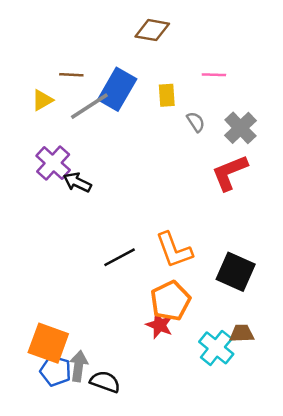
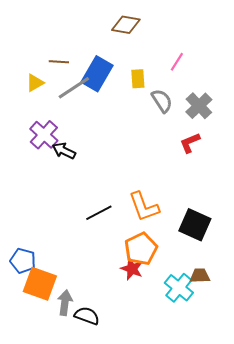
pink line: (214, 75) -> (177, 62), turned -60
gray semicircle: (196, 122) -> (162, 101), size x1.4
red L-shape: (230, 173) -> (190, 143), size x0.7
blue pentagon: (56, 371) -> (23, 261), moved

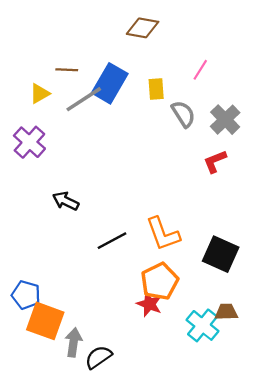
purple cross: (44, 135) -> (29, 142), moved
black arrow: (64, 151) -> (66, 201), moved
black semicircle: (87, 316) -> (98, 357), turned -55

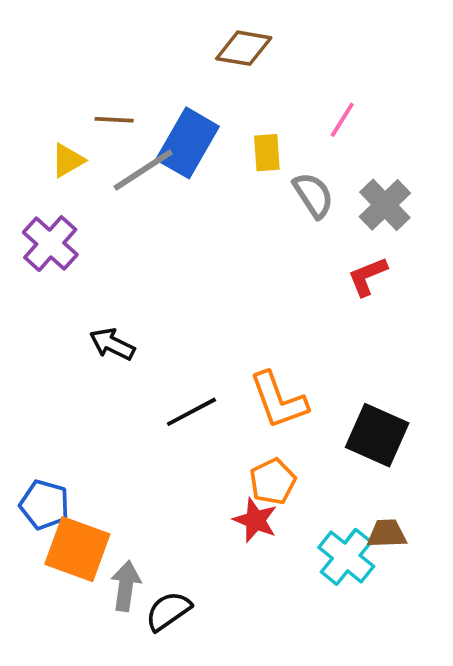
orange pentagon: (160, 281) -> (273, 481), size x0.7

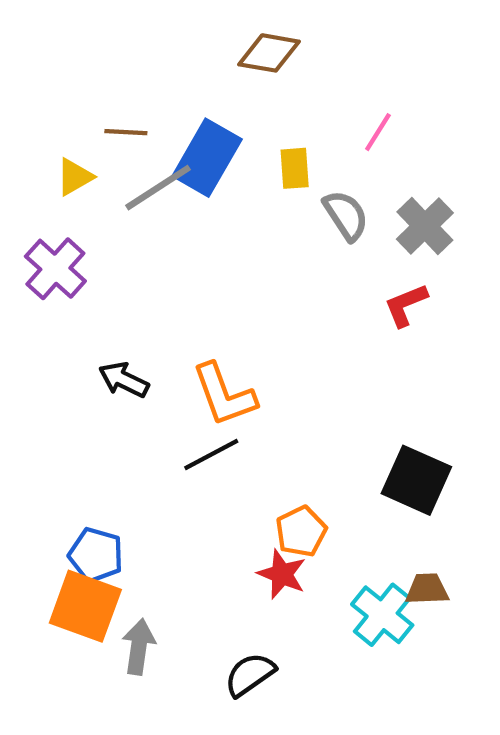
orange L-shape: (279, 400) -> (224, 395), moved
blue pentagon: (44, 505) -> (96, 555), moved
black semicircle: (168, 611) -> (250, 675), moved

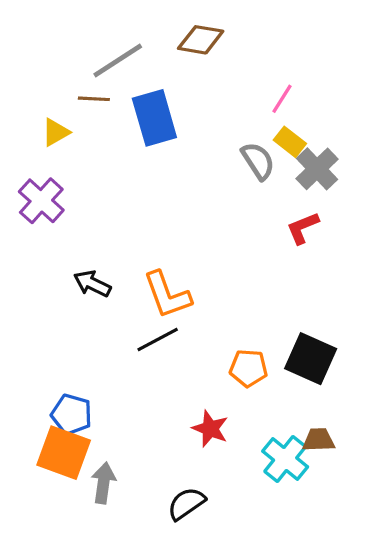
blue rectangle: (207, 158) -> (154, 118), turned -46
yellow rectangle: (295, 168) -> (290, 142), moved, turned -48
gray line: (158, 188) -> (118, 61), moved
orange pentagon: (301, 531) -> (248, 368), moved, turned 30

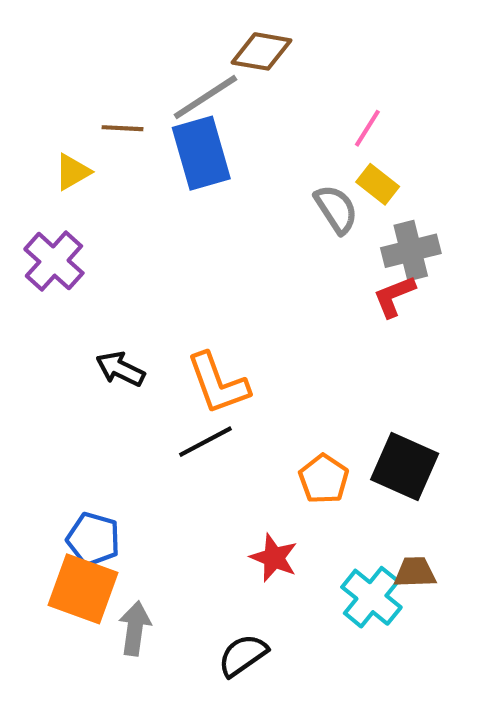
gray line: (118, 61) -> (205, 97), moved
gray cross: (317, 169) -> (411, 251), moved, turned 30
orange pentagon: (248, 368) -> (324, 479), turned 30

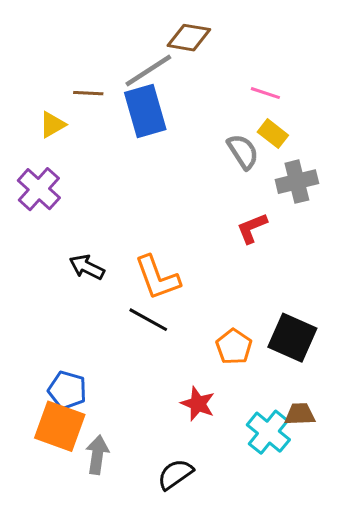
pink line: (367, 128) -> (265, 93), turned 76
red L-shape: (394, 296) -> (252, 228), moved
black line: (205, 442) -> (148, 320), turned 57

